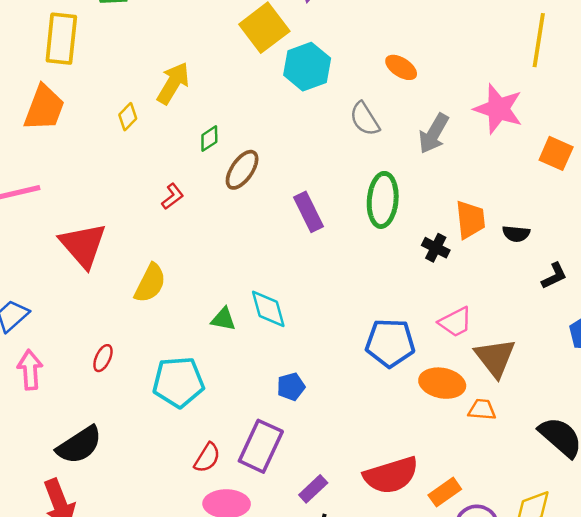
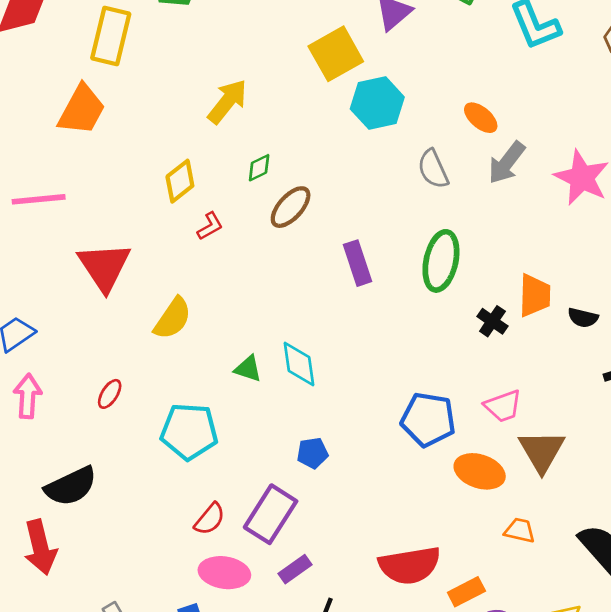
yellow diamond: (128, 117) -> (180, 181), moved, size x1.4
gray arrow: (434, 134) -> (507, 163), moved
orange trapezoid: (482, 410) -> (520, 530), moved
purple rectangle: (313, 489) -> (295, 569), moved

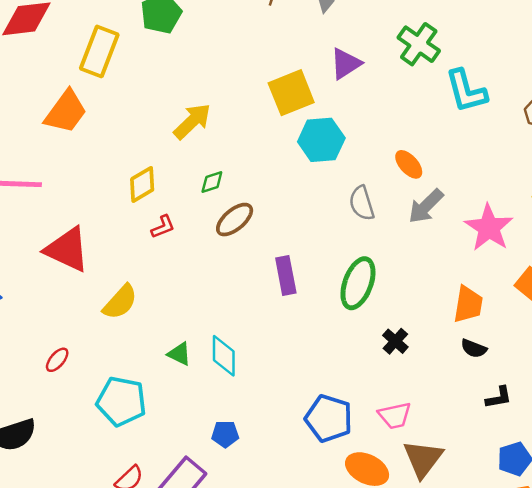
red triangle: (104, 267) -> (67, 250), turned -39
orange trapezoid: (535, 295) -> (468, 304), moved

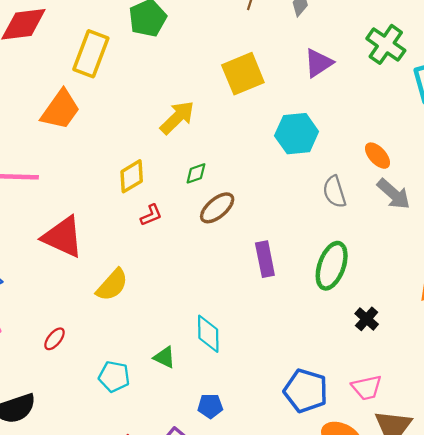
yellow square: (291, 93) -> (243, 74), moved
gray arrow: (426, 206) -> (394, 194), turned -93
green triangle: (179, 354) -> (164, 357), moved
cyan pentagon: (121, 401) -> (114, 377), size x0.7

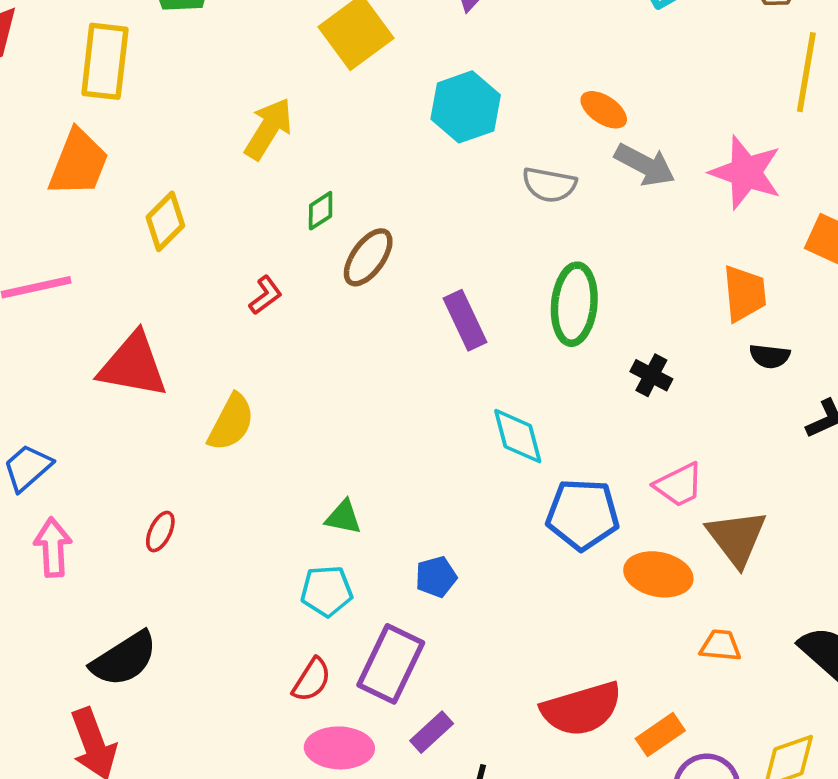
yellow diamond: (132, 176) -> (165, 221), moved
gray semicircle: (334, 192) -> (549, 185), turned -48
cyan diamond: (208, 334) -> (518, 436), moved
cyan pentagon: (114, 377) -> (327, 591), moved

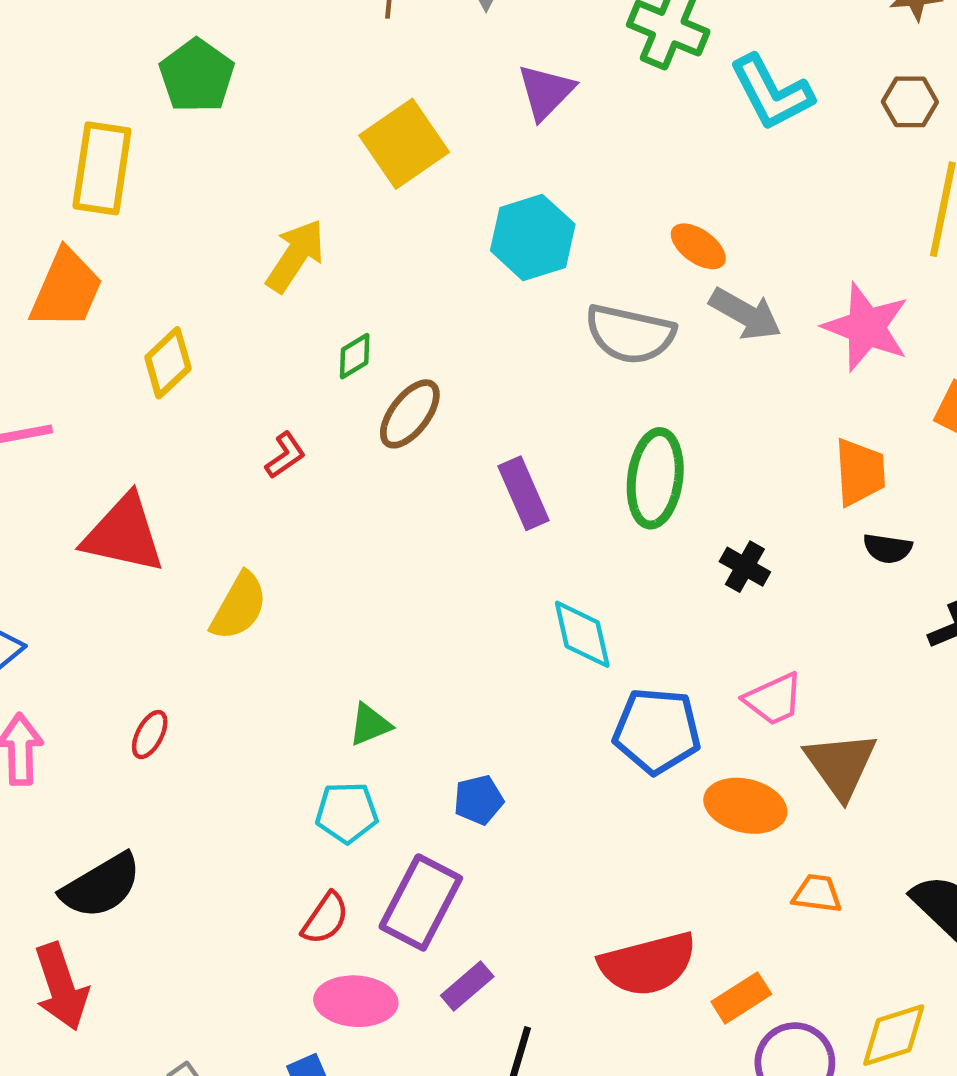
gray semicircle: (549, 185) -> (630, 334), size x1.4
green triangle: (343, 517) -> (370, 725), turned -36

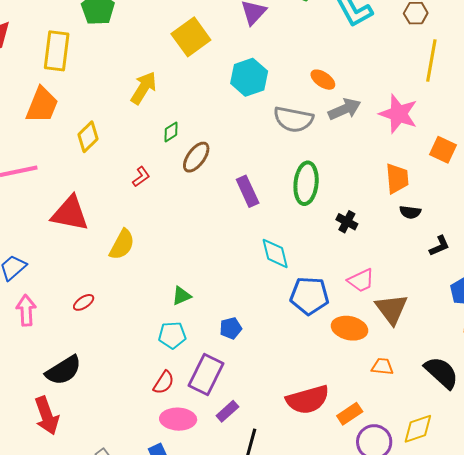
gray arrow: (745, 314) -> (345, 109), turned -52
red ellipse: (150, 735) -> (84, 302), turned 30

